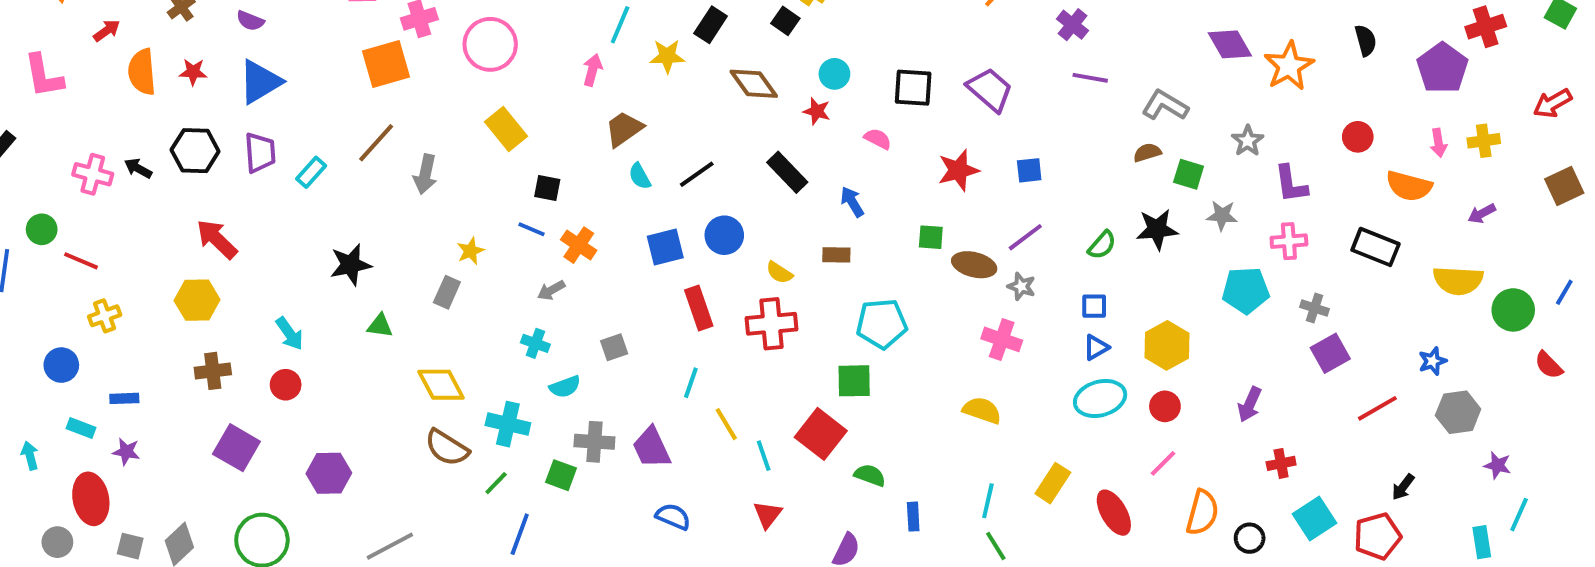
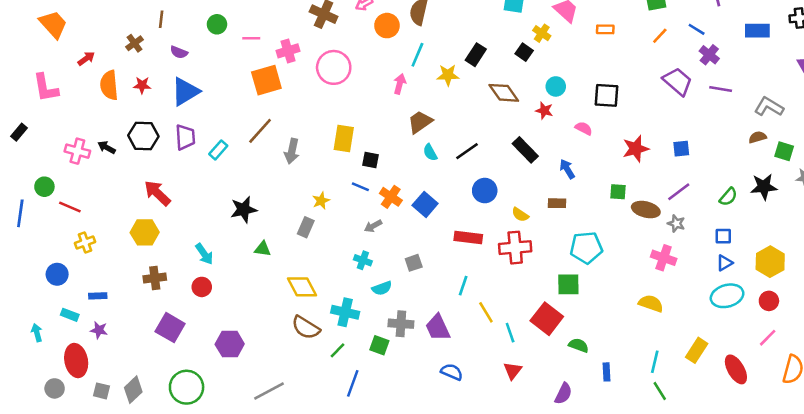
purple trapezoid: (990, 90) -> (678, 81), moved
yellow rectangle: (506, 129) -> (344, 138), moved, turned 48
blue square: (665, 247) -> (425, 204), moved, turned -35
red rectangle: (699, 308) -> (468, 237), turned -64

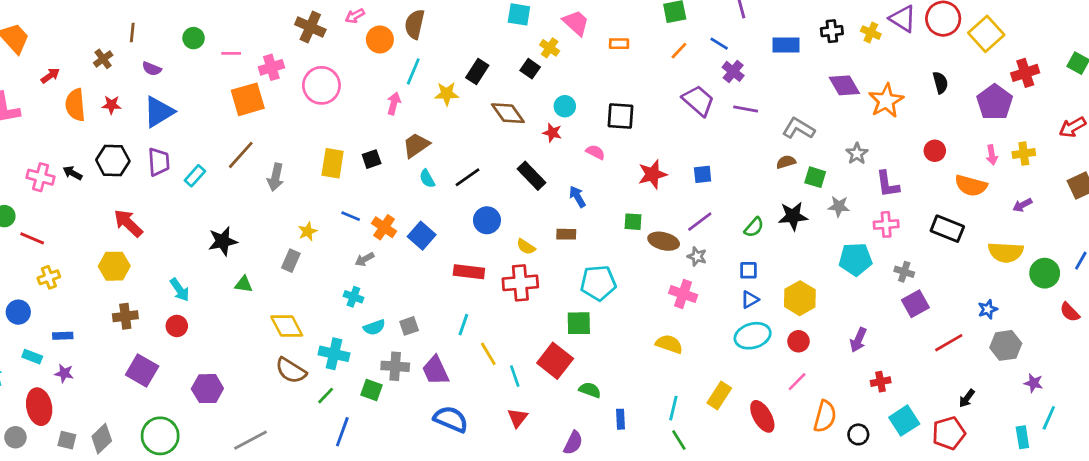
black square: (370, 160) -> (372, 159), moved, turned -30
gray square: (414, 263) -> (409, 326), moved
blue semicircle: (452, 372) -> (451, 419), size x1.4

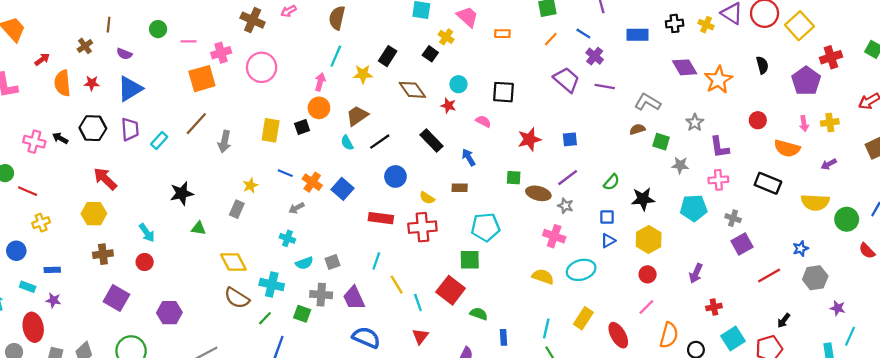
orange circle: (380, 39) -> (319, 108), moved
brown trapezoid: (416, 145) -> (357, 116), moved
black star: (793, 216) -> (643, 199), moved
cyan ellipse: (753, 336) -> (581, 270), moved

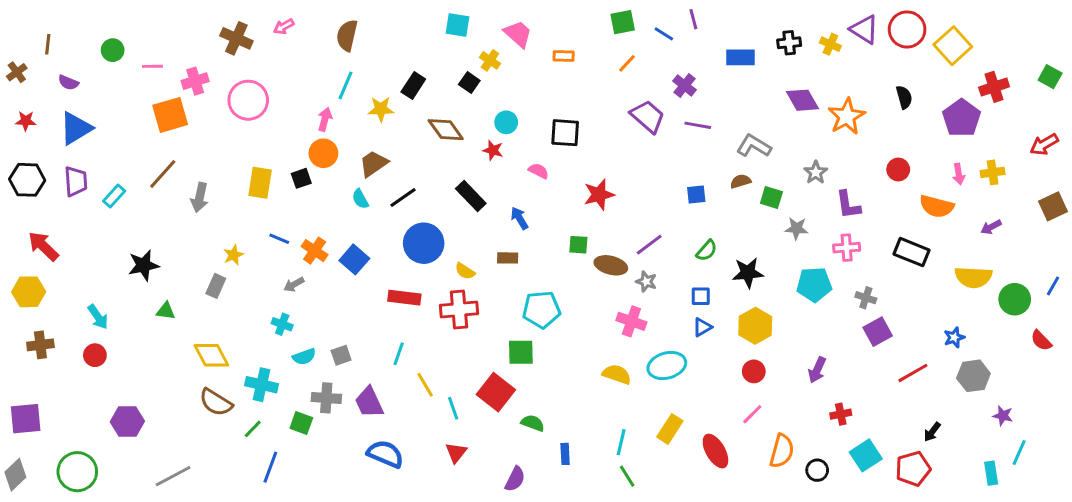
blue line: (583, 34) -> (664, 34), moved
blue square: (570, 139) -> (696, 195), moved
blue circle: (395, 176) -> (424, 243), size x1.4
purple square: (116, 298) -> (26, 419), moved, turned -35

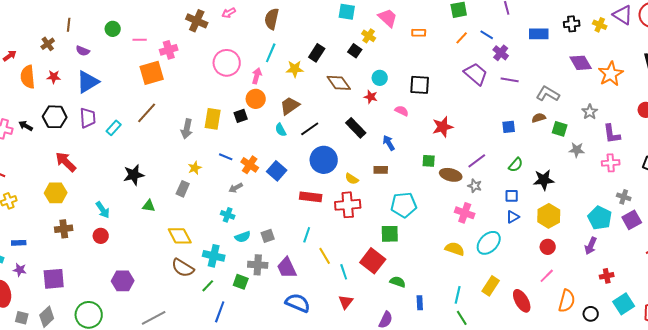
blue line: (664, 34) -> (487, 35), moved
pink circle: (248, 100) -> (227, 63), moved
gray arrow: (200, 197) -> (187, 129), moved
cyan pentagon: (814, 284) -> (600, 218), moved, turned 30
cyan ellipse: (667, 366) -> (489, 243), turned -30

